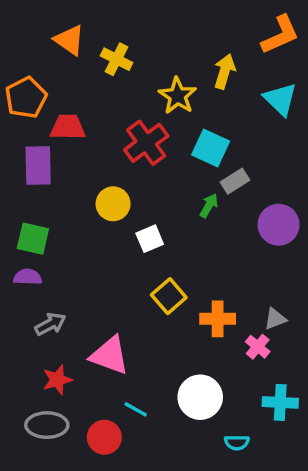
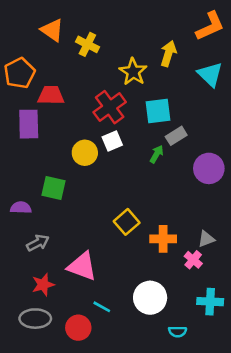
cyan square: (211, 148) -> (158, 111), turned -32
green square: (33, 239) -> (53, 188), moved
white square: (150, 239) -> (112, 141), moved

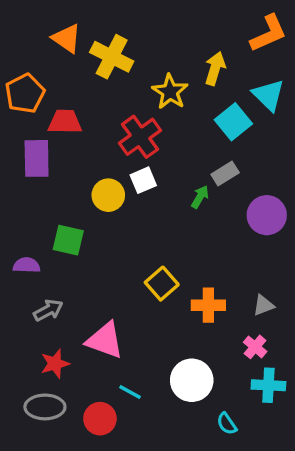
yellow cross: (87, 44) -> (112, 57), size x1.4
cyan square: (158, 111) -> (233, 122), moved, turned -32
pink cross: (193, 260) -> (255, 347), moved
cyan semicircle: (178, 332) -> (227, 424), turned 54

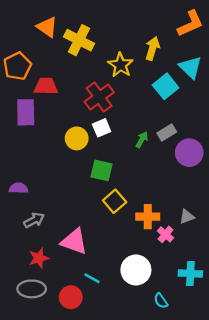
gray rectangle: (225, 173) -> (167, 133), moved
green square: (68, 240) -> (102, 170), moved
pink cross: (255, 347) -> (166, 234), moved

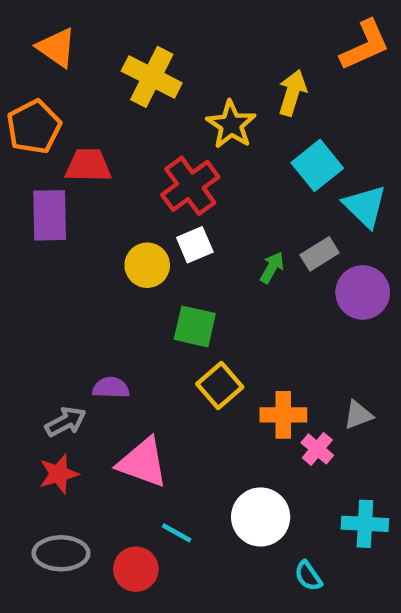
orange triangle: (47, 27) -> (56, 47), moved
cyan triangle: (190, 67) -> (365, 206), moved
purple semicircle: (19, 188) -> (111, 388), moved
red star: (39, 258) -> (59, 474), moved

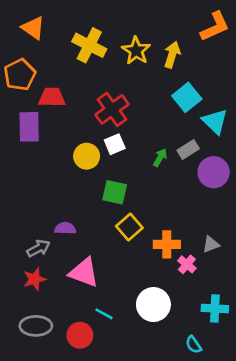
yellow star: (231, 125) -> (136, 51), moved
cyan semicircle: (308, 576) -> (194, 345), moved

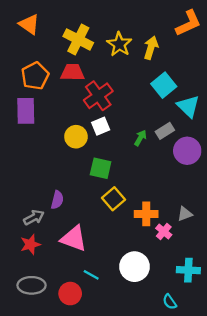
orange pentagon: (20, 75) -> (35, 76), moved
red trapezoid: (52, 97) -> (72, 72), moved
purple semicircle: (65, 228) -> (57, 200), turned 102

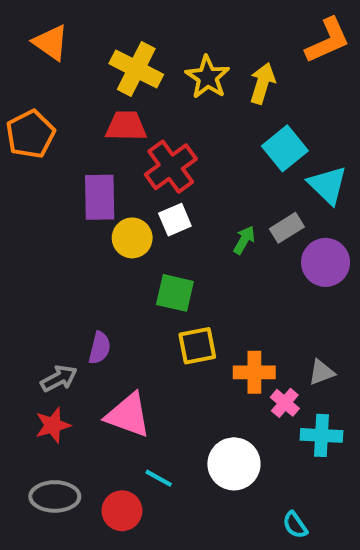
orange pentagon: (35, 76) -> (30, 134), moved
purple rectangle: (26, 111) -> (100, 197), moved
yellow square: (113, 199) -> (197, 346), turned 30
cyan cross: (188, 270) -> (321, 435), moved

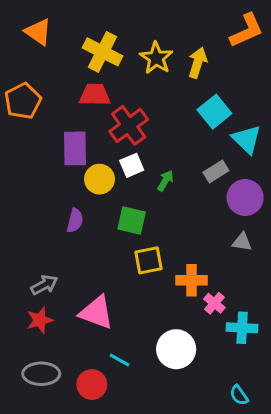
green arrow: (244, 240) -> (165, 181), moved
purple semicircle: (100, 348) -> (75, 220), moved
gray triangle: (321, 372) -> (242, 242), moved, turned 30
cyan semicircle: (295, 525) -> (239, 395), moved

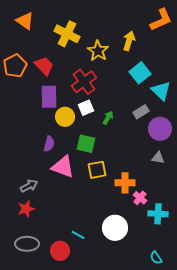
yellow star: (156, 58) -> (98, 51), moved
red trapezoid: (95, 95) -> (44, 66), moved, turned 45
pink triangle: (96, 312) -> (63, 167), moved

